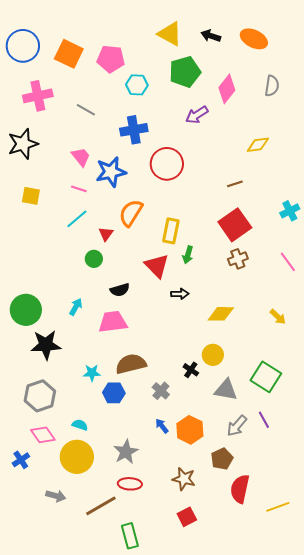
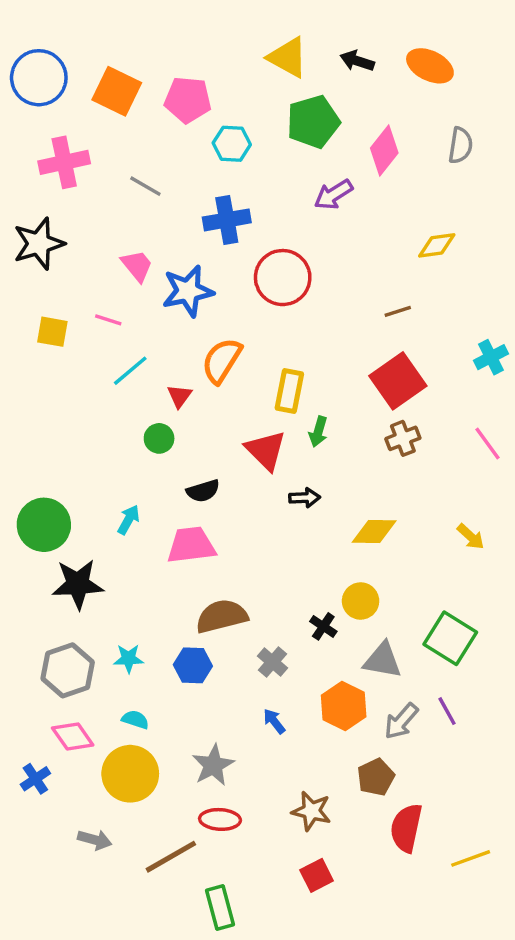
pink line: (79, 189) -> (108, 320), moved
cyan star: (92, 373) -> (129, 659), moved
orange hexagon: (190, 430) -> (344, 706), moved

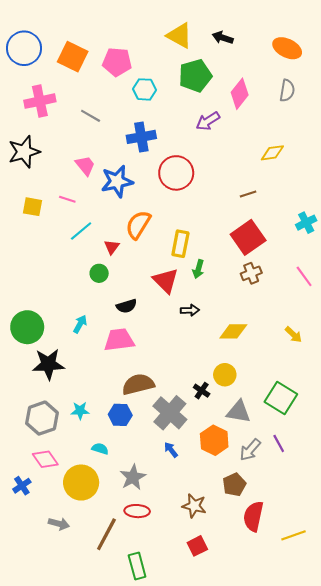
orange ellipse: (430, 66) -> (287, 48), moved
gray cross: (272, 662) -> (170, 413), size x1.8
cyan semicircle: (135, 720) -> (100, 449), moved
brown line: (171, 857) -> (106, 534), turned -32

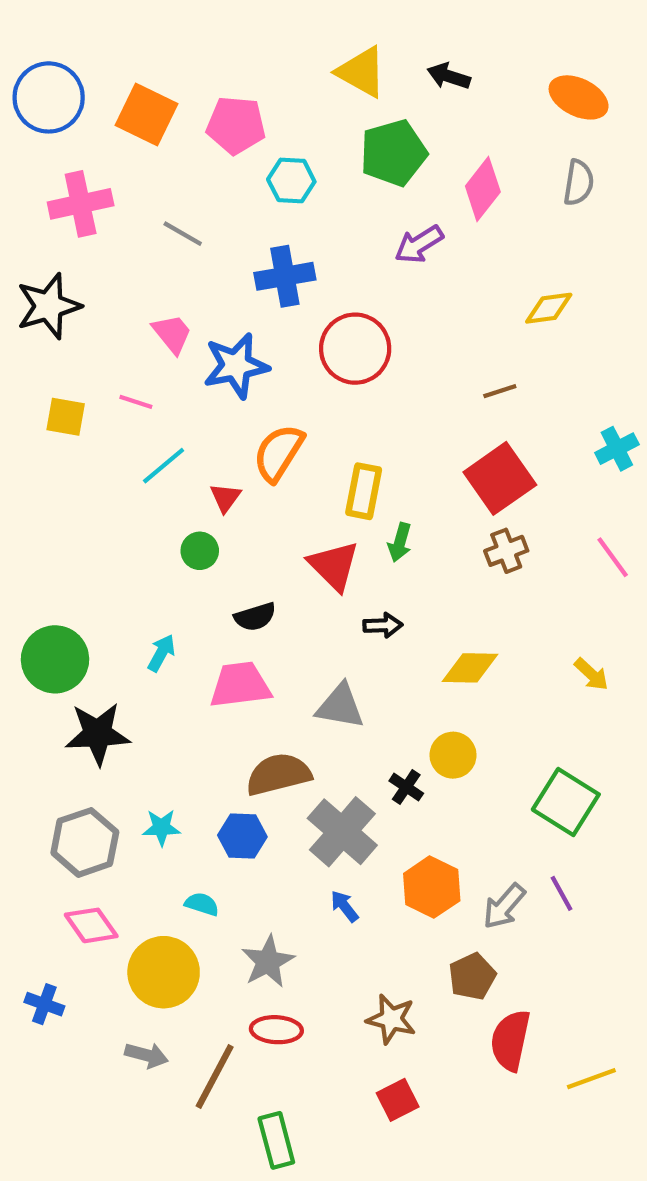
gray triangle: (239, 412) -> (340, 706), moved
blue cross: (22, 486) -> (44, 1004), moved, turned -36
gray arrow: (59, 524) -> (147, 1055), moved

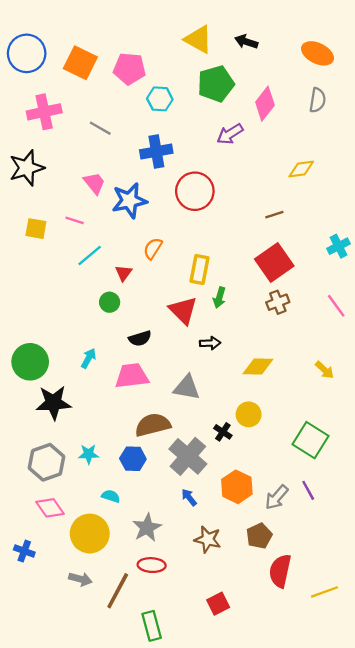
orange semicircle: (278, 453) -> (153, 248), size x0.7
brown star: (391, 1019) -> (208, 539), moved

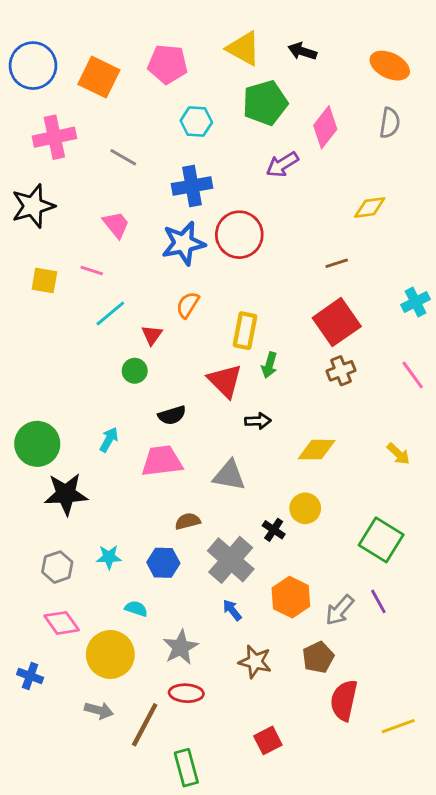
pink pentagon: (129, 69) -> (168, 64), moved
blue star: (129, 201) -> (183, 243), moved
brown semicircle: (153, 425) -> (188, 521), size x0.6
gray hexagon: (46, 462) -> (57, 567), size x0.7

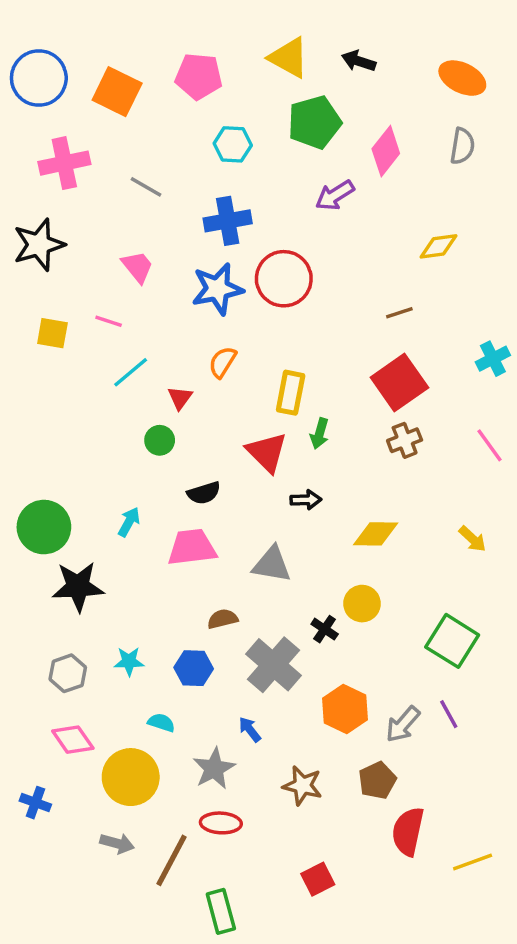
blue arrow: (232, 610) -> (250, 729), moved

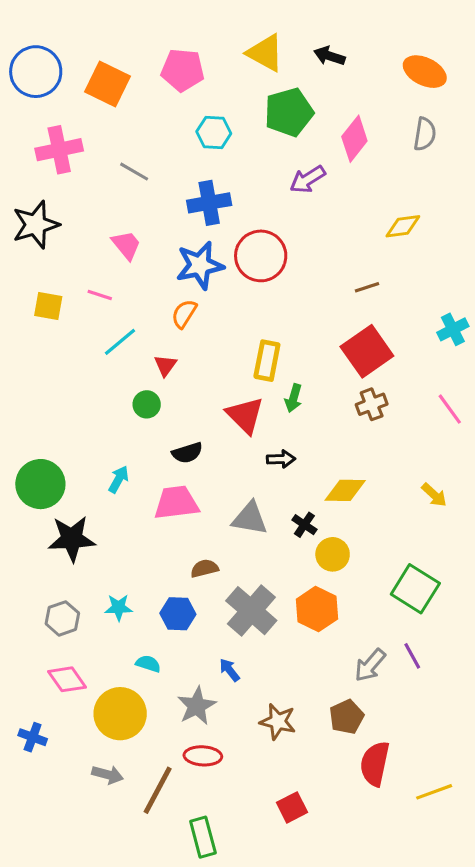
orange semicircle: (223, 362) -> (184, 314), moved
black cross: (325, 629) -> (304, 525), moved
orange hexagon: (345, 709) -> (317, 609), moved

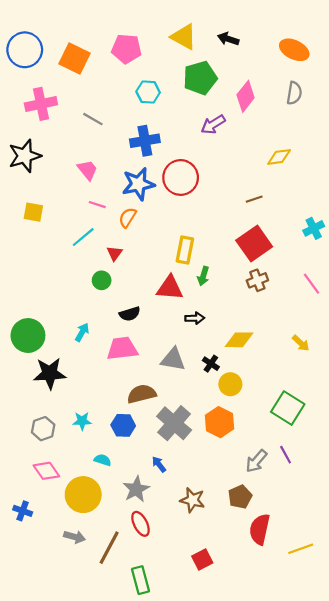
pink line: (100, 295) -> (97, 205), moved
red triangle: (245, 415) -> (170, 288), turned -40
brown semicircle: (204, 568) -> (142, 394), size x1.5
red ellipse: (203, 756) -> (141, 524), turned 60

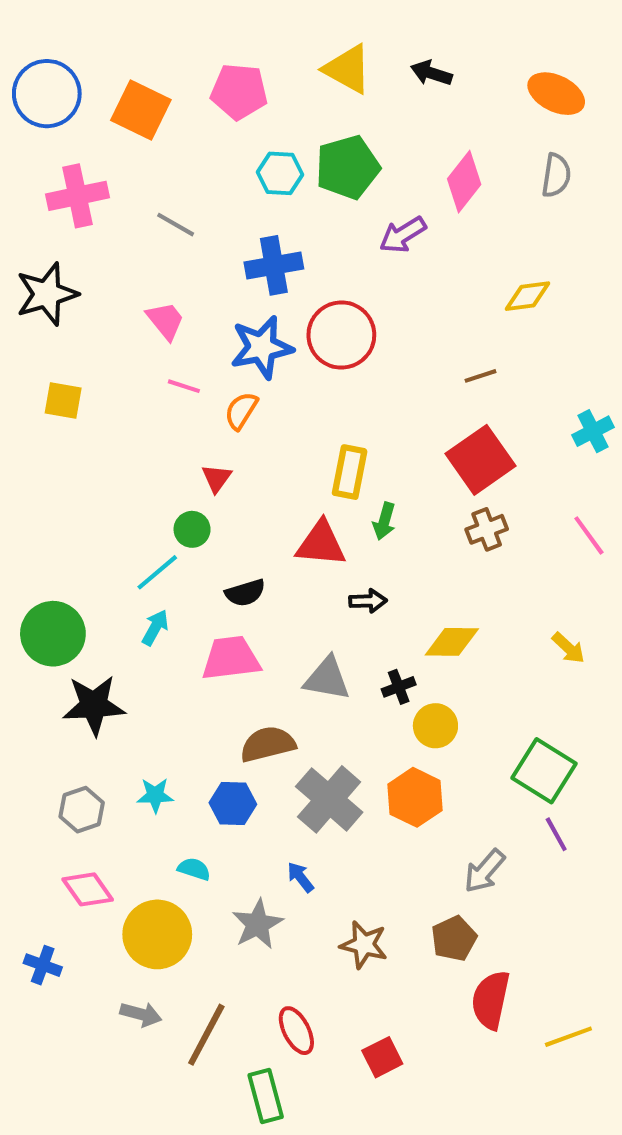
green pentagon: (200, 78) -> (348, 167), moved
cyan line: (83, 237) -> (157, 572), moved
black cross: (211, 364) -> (399, 687), turned 35
purple line: (286, 455) -> (556, 834), moved
red ellipse: (141, 524) -> (296, 1031), moved

